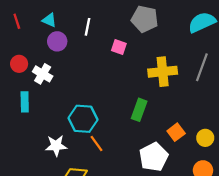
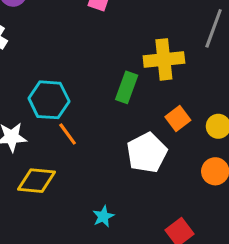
yellow cross: (163, 72) -> (164, 59), moved

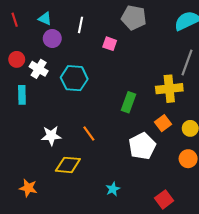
yellow cross: (164, 59) -> (169, 89), moved
cyan hexagon: (49, 100) -> (74, 78), moved

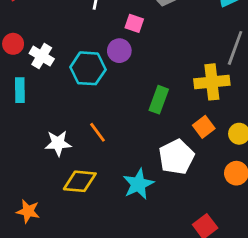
purple circle: (52, 38) -> (119, 51), moved
orange line: (89, 134) -> (98, 132), moved
cyan star: (113, 189) -> (138, 184), moved, size x1.6

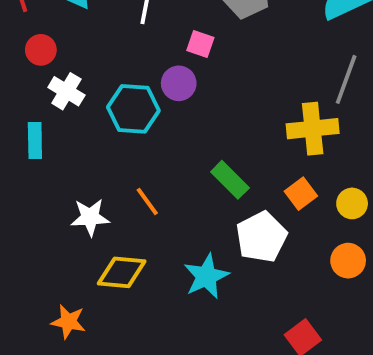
red circle: (13, 44) -> (41, 50), moved
green rectangle: (159, 100) -> (230, 180), moved, turned -65
orange star: (28, 211) -> (68, 322), moved

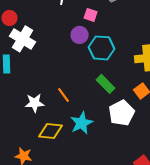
white cross: (66, 91) -> (23, 39), size x1.4
cyan hexagon: (133, 109) -> (102, 48), moved
cyan star: (206, 276) -> (82, 123), moved

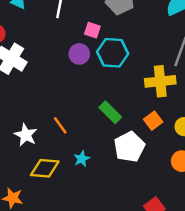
cyan hexagon: (102, 48) -> (113, 53), moved
white star: (35, 103) -> (26, 135), turned 30
cyan star: (82, 123) -> (82, 159), size x0.6

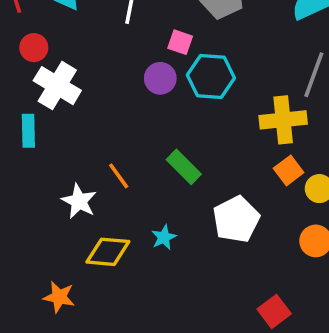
green rectangle: (110, 112) -> (184, 167), moved
orange square: (153, 121) -> (289, 170), moved
orange line: (60, 125) -> (119, 176), moved

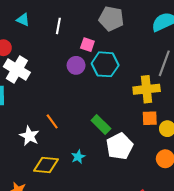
green rectangle: (184, 167) -> (101, 125), moved
orange square: (289, 170) -> (150, 118), turned 35

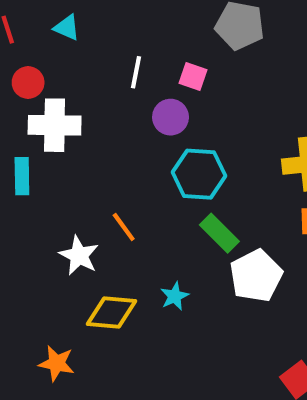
white line: (58, 26) -> (136, 72), moved
cyan hexagon: (105, 64) -> (199, 174), moved
white cross: (17, 70) -> (55, 125), turned -30

